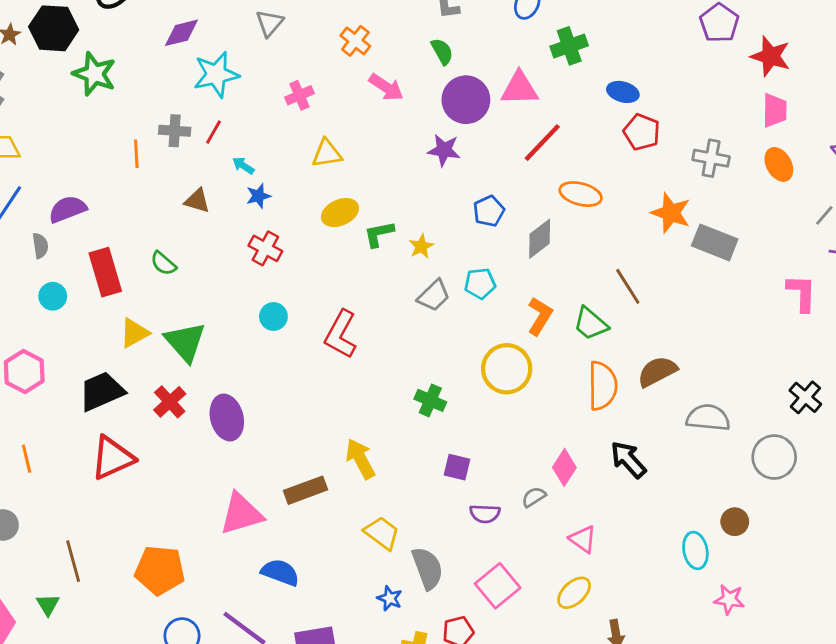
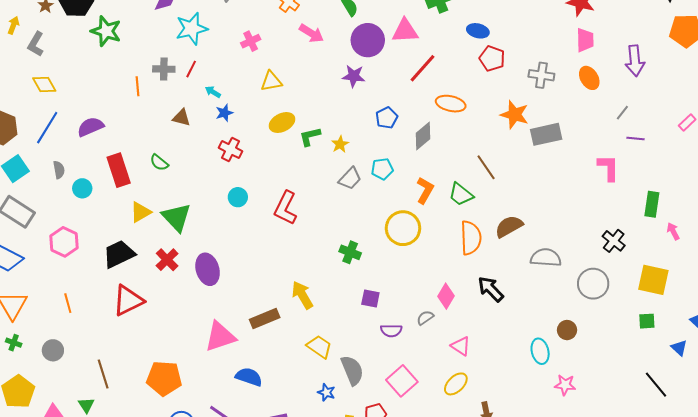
gray rectangle: (715, 242) -> (546, 134), turned -32
gray semicircle: (40, 246) -> (59, 170), moved

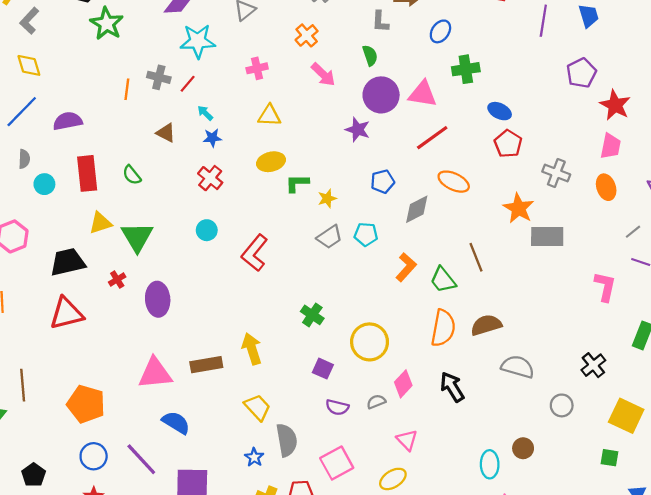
yellow circle: (403, 228) -> (370, 342), moved
red cross: (167, 260) -> (117, 279), size x0.7
gray circle: (593, 284) -> (562, 405), size x0.7

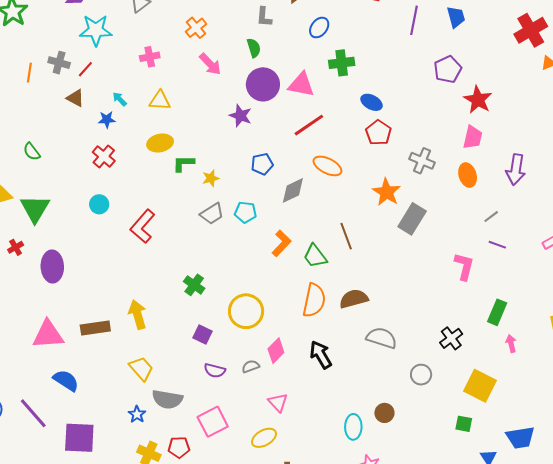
cyan arrow: (205, 113) -> (120, 99), moved
brown triangle: (166, 133) -> (75, 98), moved
gray rectangle: (547, 237) -> (412, 219), turned -60
gray semicircle: (287, 440) -> (167, 399), turned 108

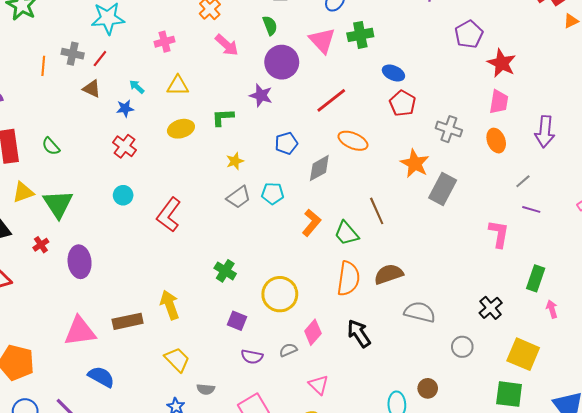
pink triangle: (301, 85) -> (322, 40), moved, turned 40
green L-shape: (183, 163) -> (223, 117), moved
gray semicircle: (167, 399) -> (206, 389), size x0.6
green square: (464, 424) -> (509, 394), size x1.6

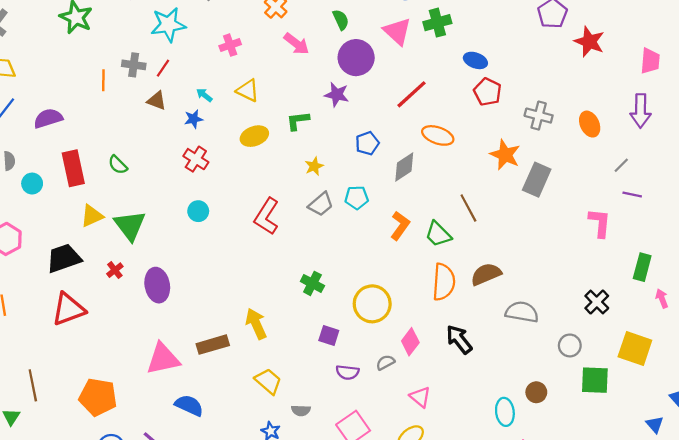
yellow triangle: (178, 86) -> (248, 91), turned 30
pink trapezoid: (499, 102) -> (650, 61), moved
red L-shape: (169, 215) -> (267, 216), moved
green square: (509, 394) -> (595, 380), moved

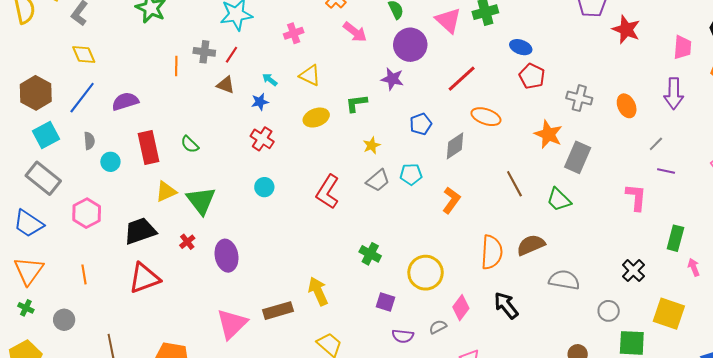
green trapezoid: (438, 234) -> (559, 200), moved
pink triangle: (163, 359) -> (232, 324), turned -32

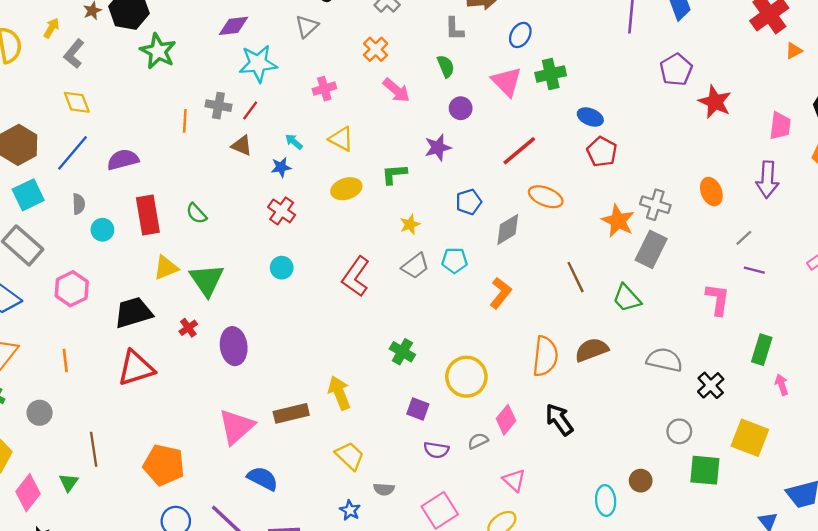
purple circle: (410, 45) -> (461, 108), size x0.6
purple star: (392, 79) -> (438, 147), turned -30
gray cross: (579, 98) -> (655, 205), moved
gray semicircle: (564, 280) -> (664, 360), moved

